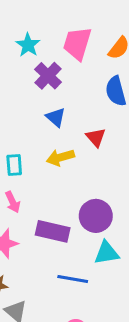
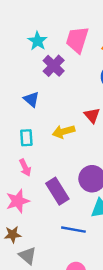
blue triangle: (56, 117) -> (31, 99), moved
purple rectangle: (53, 231) -> (57, 191), turned 45

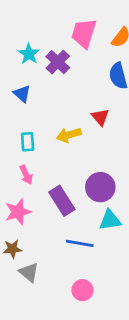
cyan star: (37, 41) -> (29, 54), moved
blue triangle: (31, 99) -> (22, 94), moved

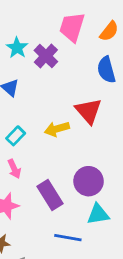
red triangle: (100, 117) -> (89, 111), size x1.5
cyan rectangle: (28, 142) -> (16, 136), turned 48

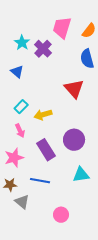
yellow arrow: (57, 129) -> (43, 115), moved
cyan triangle: (98, 214) -> (81, 175), moved
blue line: (68, 238) -> (40, 181), moved

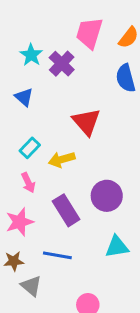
red triangle: (74, 89) -> (86, 122), moved

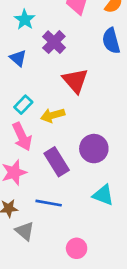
purple cross: (62, 64) -> (54, 42), moved
pink arrow: (28, 183) -> (22, 137), size x1.5
cyan triangle: (117, 247) -> (103, 195), turned 30

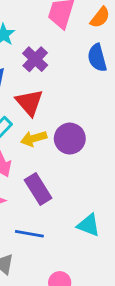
red triangle: (75, 81) -> (29, 102), moved
purple circle: (94, 149) -> (70, 139), moved

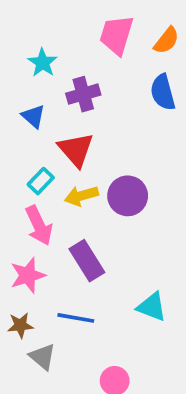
purple cross: (35, 59) -> (83, 94), turned 30

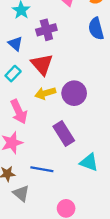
cyan rectangle: (41, 181) -> (13, 74), moved
purple rectangle: (87, 261) -> (64, 133), moved

